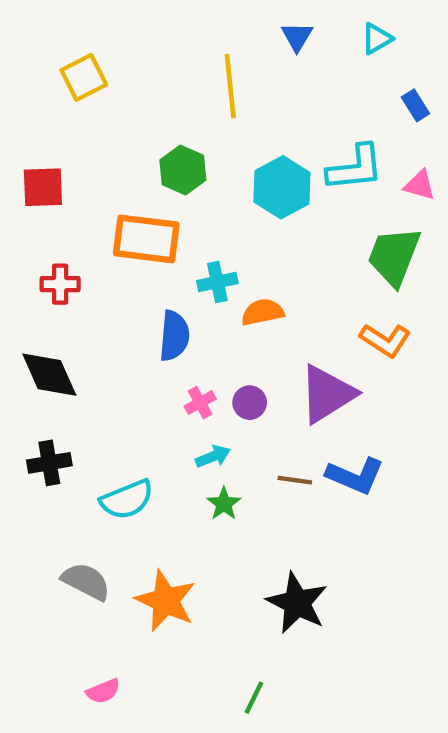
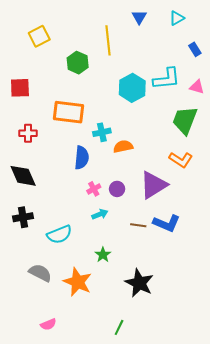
green hexagon: (183, 170) -> (78, 63), moved
green star: (224, 504) -> (103, 255), moved

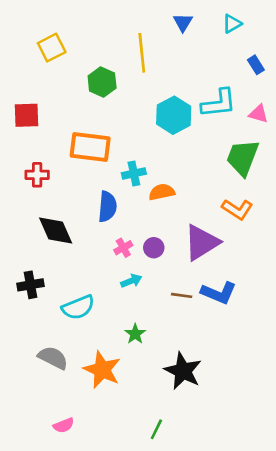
black diamond: (23, 176) -> (56, 230), moved

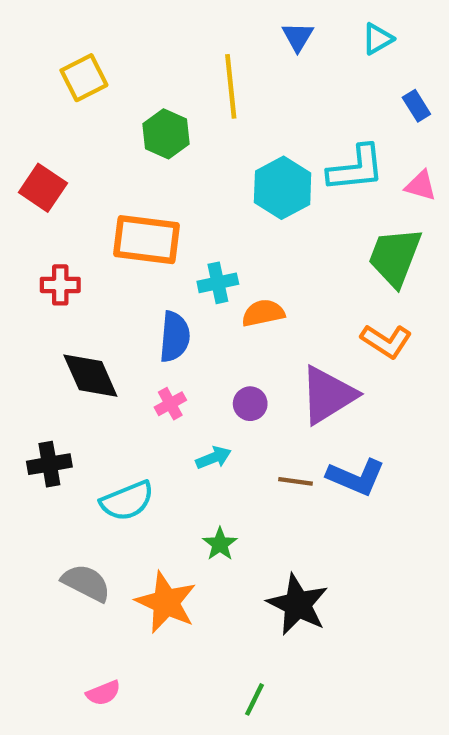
red square: (27, 115) -> (43, 188), turned 36
pink cross: (123, 248) -> (170, 404), moved

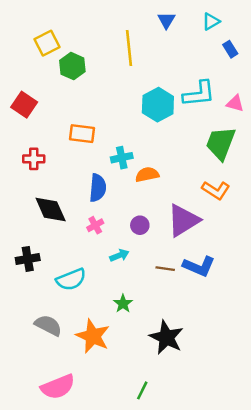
blue rectangle: (416, 106) -> (230, 49), moved
green hexagon: (166, 134) -> (72, 66), moved
orange rectangle: (147, 240) -> (82, 134), size x0.7
pink semicircle: (103, 693) -> (58, 387), size x1.8

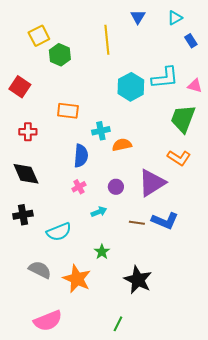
black diamond: (51, 210) -> (26, 174), moved

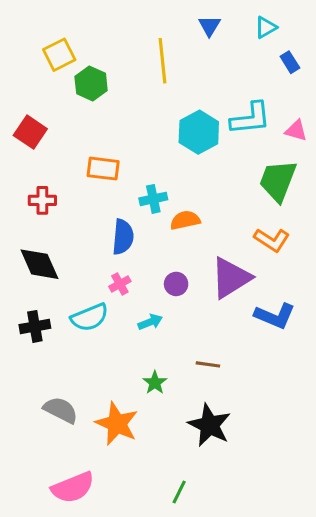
blue L-shape: (165, 221) -> (275, 316), moved
brown line: (137, 223) -> (208, 364), moved
cyan semicircle: (59, 232) -> (90, 317), moved

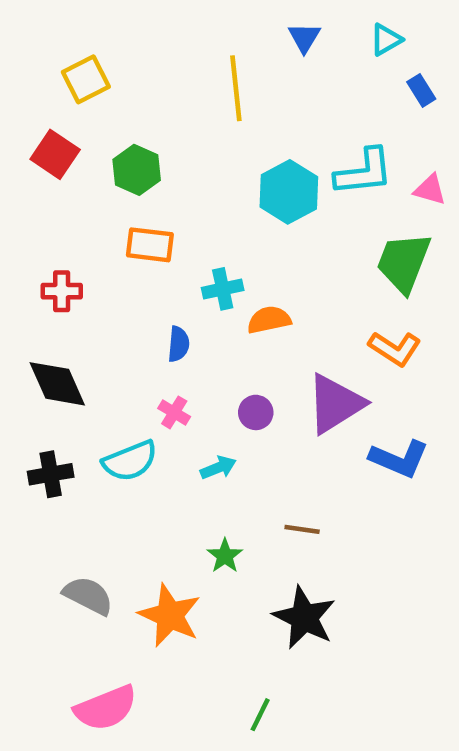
green hexagon: (91, 83) -> (137, 170), moved
red square: (30, 132) -> (55, 154), moved
blue semicircle: (123, 237) -> (179, 344), size x0.7
pink cross: (120, 284) -> (174, 412), turned -30

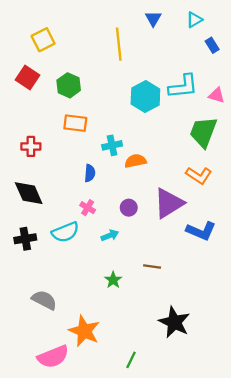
orange star: (170, 615) -> (84, 331), moved
black star: (304, 618) -> (174, 322), moved

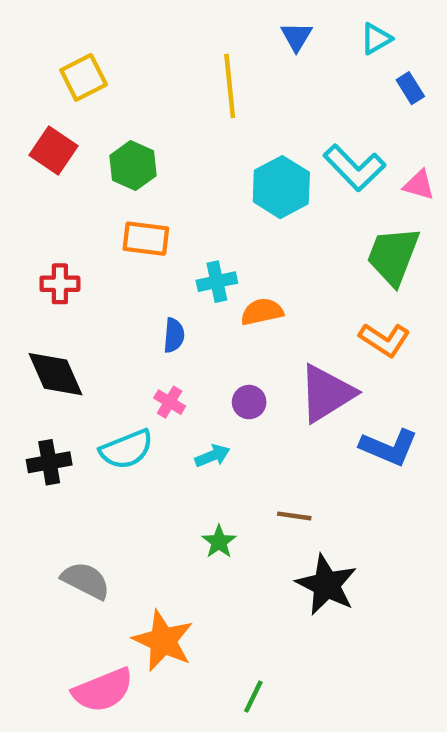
cyan L-shape: (183, 86) -> (354, 168), turned 52
black star: (174, 322) -> (326, 585), moved

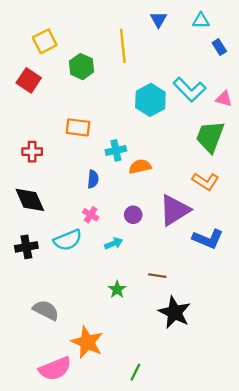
cyan triangle: (376, 39) -> (201, 21), turned 30
green hexagon: (133, 166) -> (81, 67), moved

